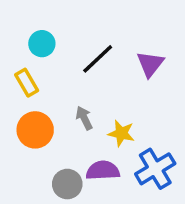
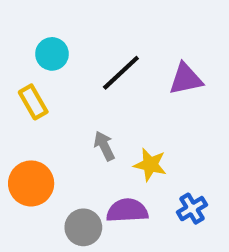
purple triangle: (150, 64) -> (186, 79), turned 40
orange circle: (35, 130) -> (31, 183), moved
blue cross: (155, 169) -> (192, 209), size x0.6

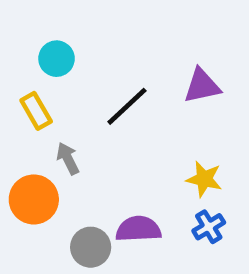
black line: (121, 73) -> (127, 106), moved
gray arrow: (104, 146) -> (68, 159), moved
yellow star: (150, 165) -> (204, 179), moved

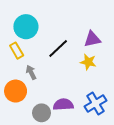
cyan circle: (57, 59) -> (26, 27), size x1.5
yellow star: (204, 179) -> (88, 62), moved
blue cross: (209, 227) -> (95, 103), size x1.5

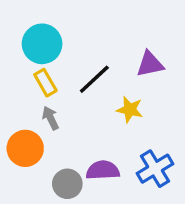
yellow rectangle: (17, 51) -> (45, 83), moved
yellow star: (88, 62) -> (130, 110), moved

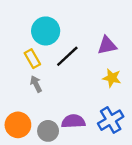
cyan circle: (42, 44) -> (46, 31), moved
yellow star: (130, 110) -> (112, 78), moved
orange circle: (25, 148) -> (18, 125), moved

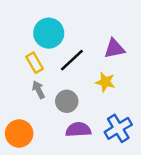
yellow star: (112, 78) -> (105, 82), moved
gray circle: (48, 131) -> (67, 101), moved

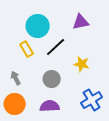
purple triangle: (114, 49) -> (81, 22), moved
gray arrow: (38, 90) -> (16, 78), moved
purple semicircle: (78, 130) -> (50, 106), moved

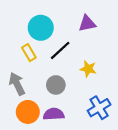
gray arrow: (16, 78) -> (17, 84), size x1.5
orange circle: (15, 104) -> (28, 112), moved

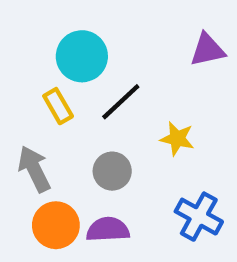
purple triangle: (87, 23) -> (207, 50), moved
blue cross: (99, 108) -> (199, 217), turned -30

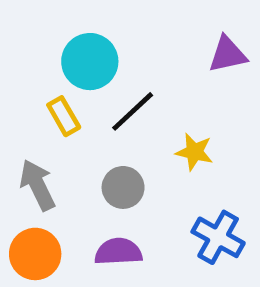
orange circle: (56, 225) -> (35, 254), moved

